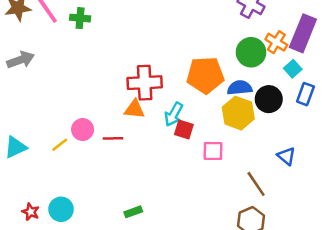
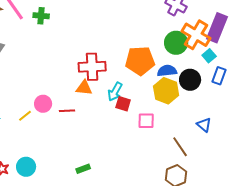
orange cross: (276, 42) -> (196, 35), size x1.6

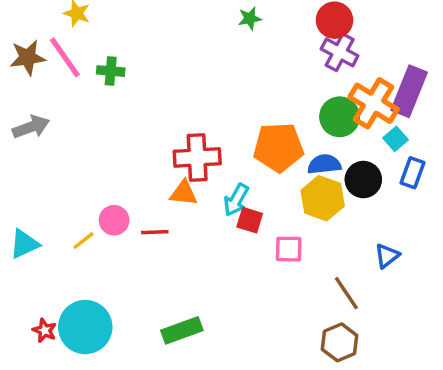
blue triangle: (204, 125) -> (387, 256), turned 42
cyan circle: (26, 167) -> (85, 327), size x1.6
green rectangle: (83, 169) -> (182, 330), size x1.6

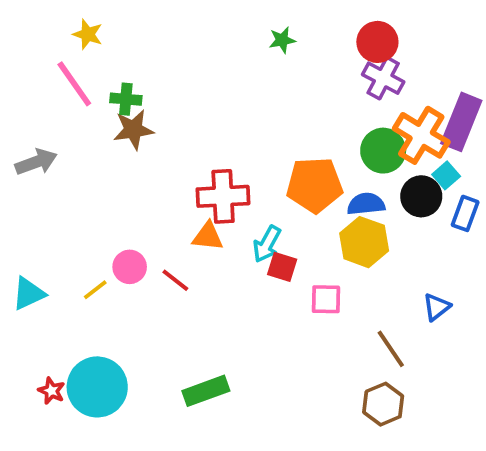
brown star: (28, 57) -> (133, 130), moved
black circle: (363, 180) -> (421, 196), moved
red line: (155, 232) -> (175, 280), turned 40

